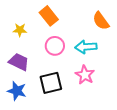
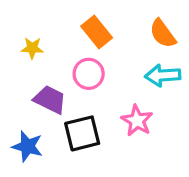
orange rectangle: (49, 16) -> (97, 32), moved
cyan arrow: (86, 47) -> (163, 75), moved
purple trapezoid: (19, 62) -> (50, 100), moved

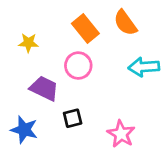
orange semicircle: (163, 34) -> (125, 23), moved
pink star: (137, 121) -> (121, 134), moved
black square: (82, 133) -> (73, 118), size x0.6

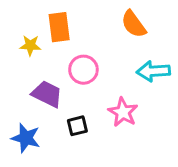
orange rectangle: (85, 28) -> (59, 27), moved, turned 32
pink star: (121, 134) -> (123, 112), moved

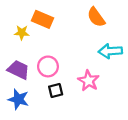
orange rectangle: (59, 27) -> (42, 19), turned -60
pink circle: (83, 70) -> (48, 66), moved
purple trapezoid: (47, 94) -> (18, 70), moved

